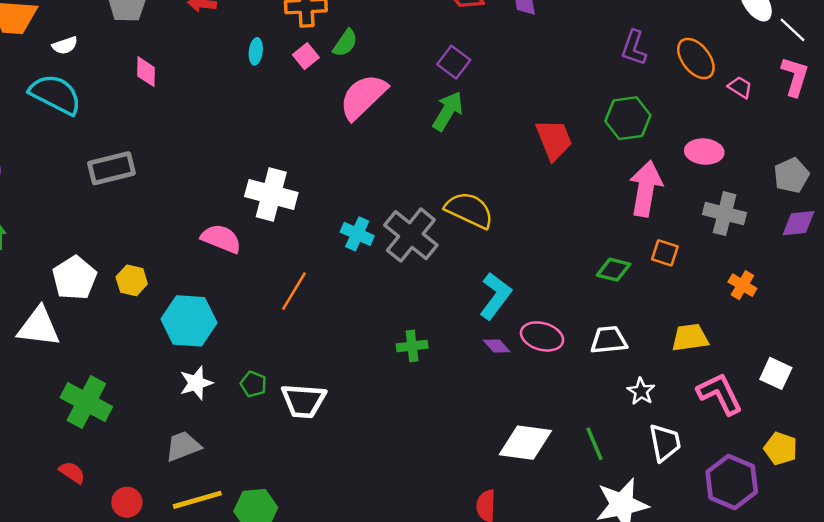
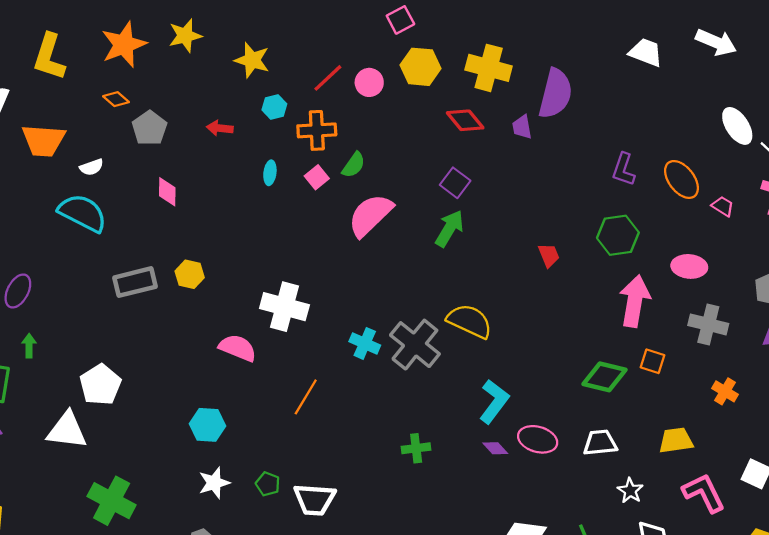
red trapezoid: (554, 140) -> (549, 255), size x0.6
green diamond: (614, 270) -> (605, 377), size x1.4
yellow hexagon: (132, 280) -> (190, 274), moved
cyan hexagon: (189, 321) -> (207, 425), size x0.7

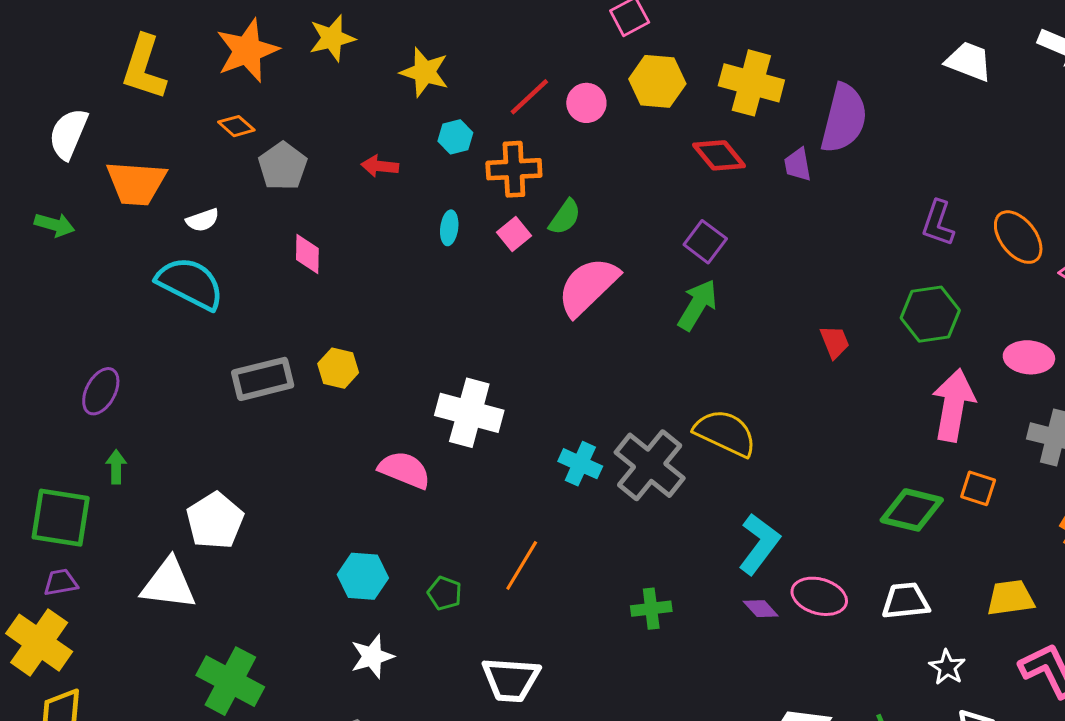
orange line: (306, 397) -> (522, 565), moved
green pentagon: (268, 484) -> (445, 593), moved

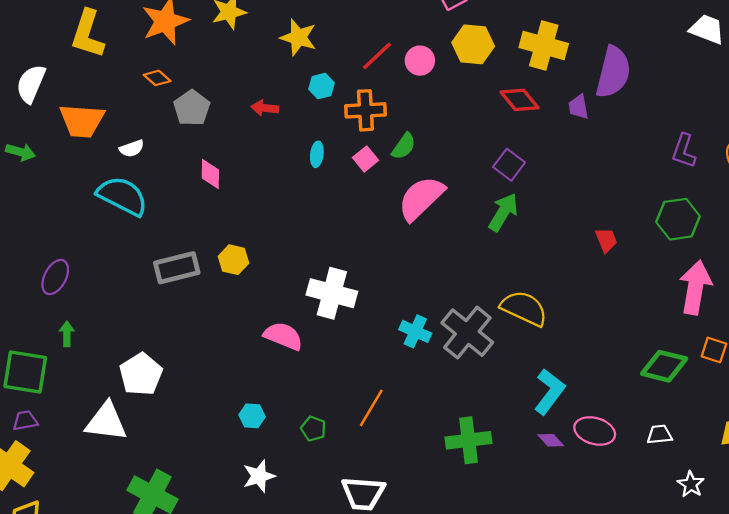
cyan hexagon: (363, 576) -> (252, 416), size x0.7
white trapezoid: (906, 601) -> (660, 434), size x0.7
green cross: (651, 609) -> (468, 440), size x1.5

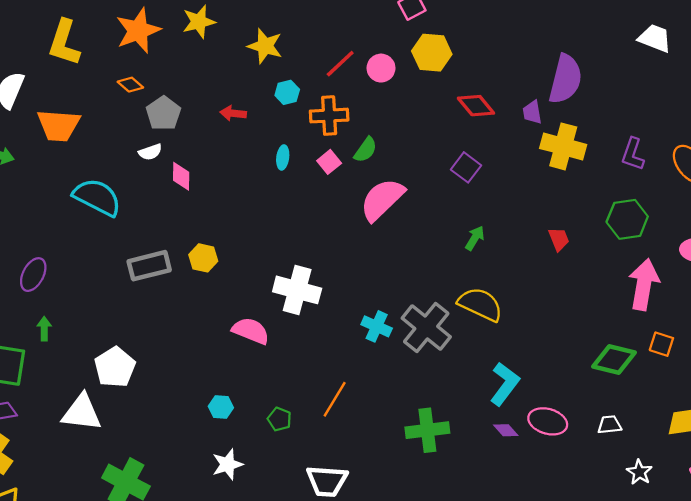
yellow cross: (544, 46) -> (563, 146), moved
white semicircle: (132, 149) -> (150, 152), moved
green arrow: (503, 212) -> (475, 238), moved, size x0.7

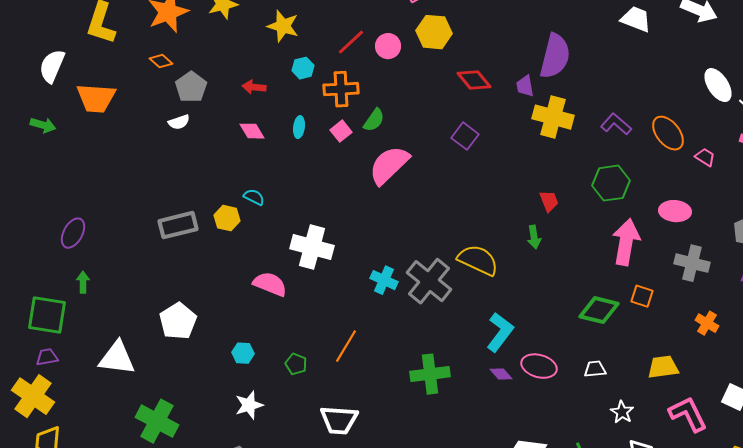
purple L-shape: (633, 154) -> (616, 124), turned 112
pink diamond: (181, 176) -> (252, 131), moved, turned -32
cyan semicircle: (97, 197) -> (254, 197), moved, size x0.5
green arrow: (475, 238) -> (534, 237), moved, turned 140
white pentagon: (115, 367) -> (178, 321), moved

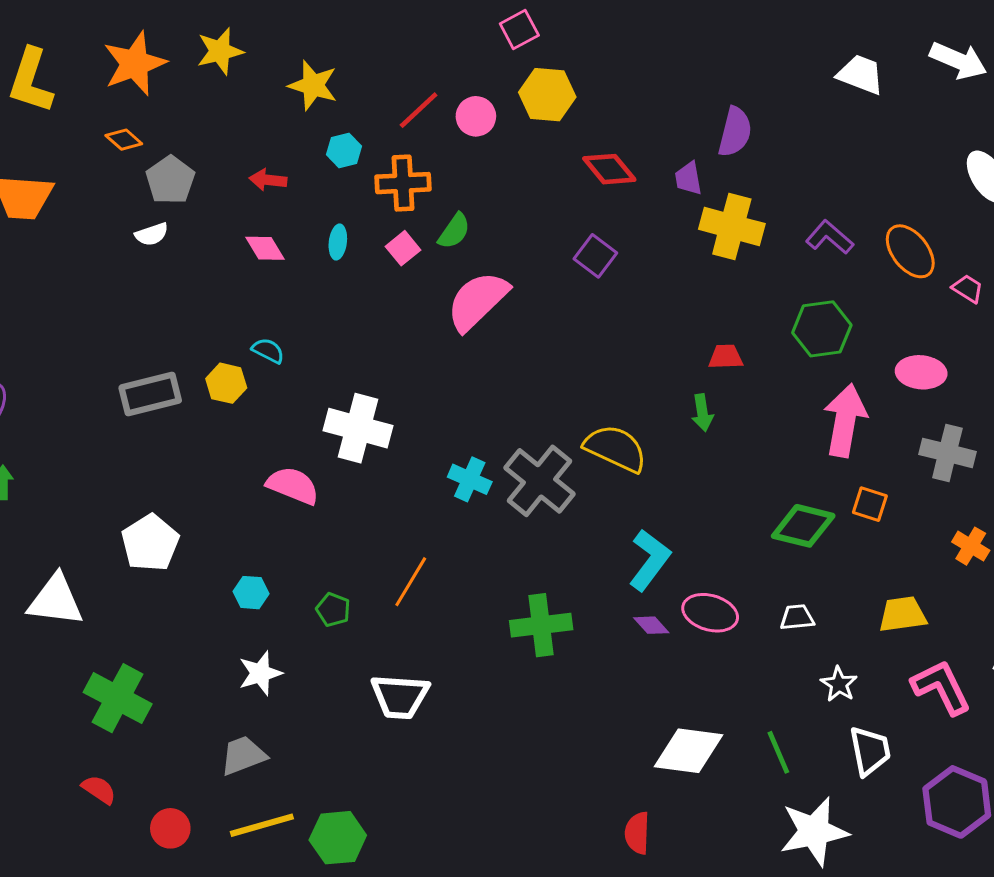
purple semicircle: (555, 56) -> (735, 132), size x0.7
red trapezoid: (549, 201) -> (726, 357), turned -70

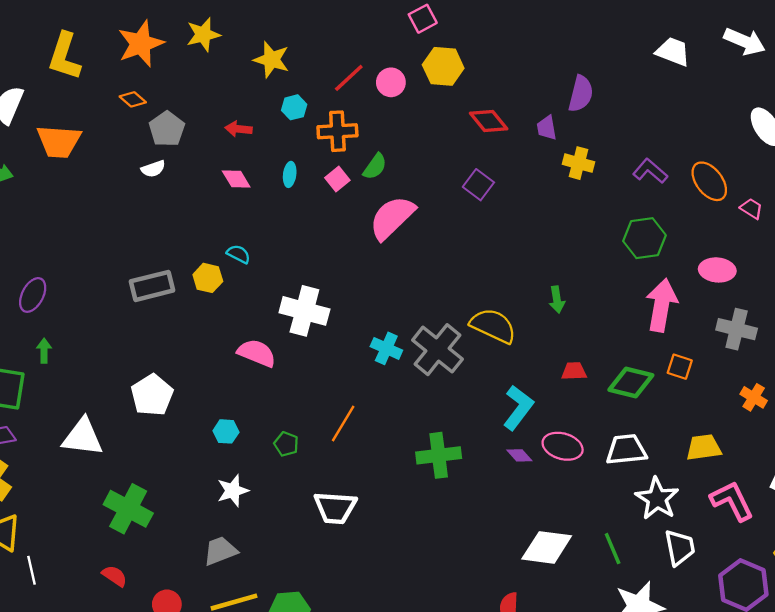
yellow cross: (732, 226) -> (579, 163), size x0.7
red trapezoid: (726, 357) -> (574, 371), moved
white trapezoid: (797, 617) -> (626, 450), size x1.6
white star: (839, 684) -> (657, 499), size x1.6

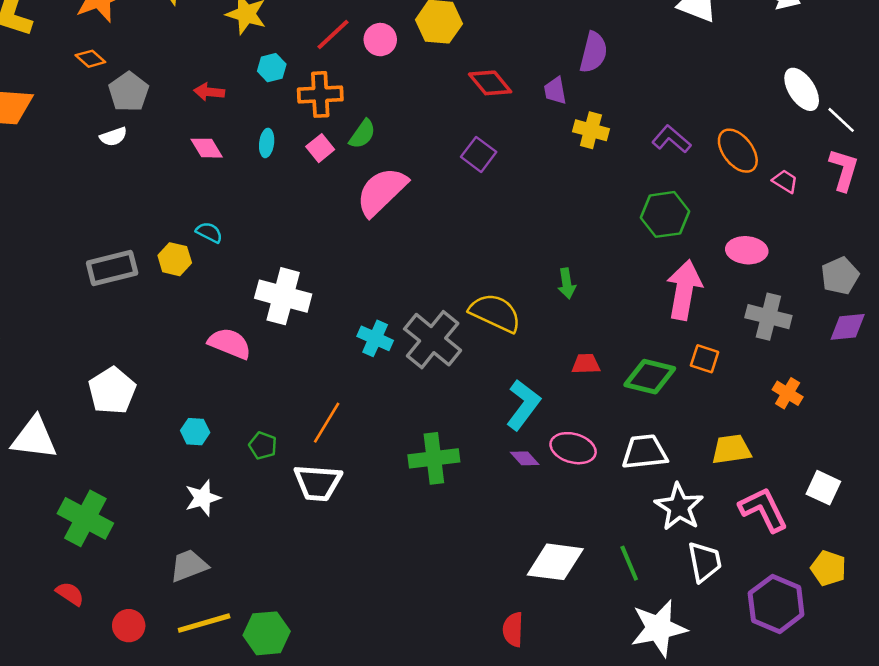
white trapezoid: (335, 508) -> (318, 483), moved

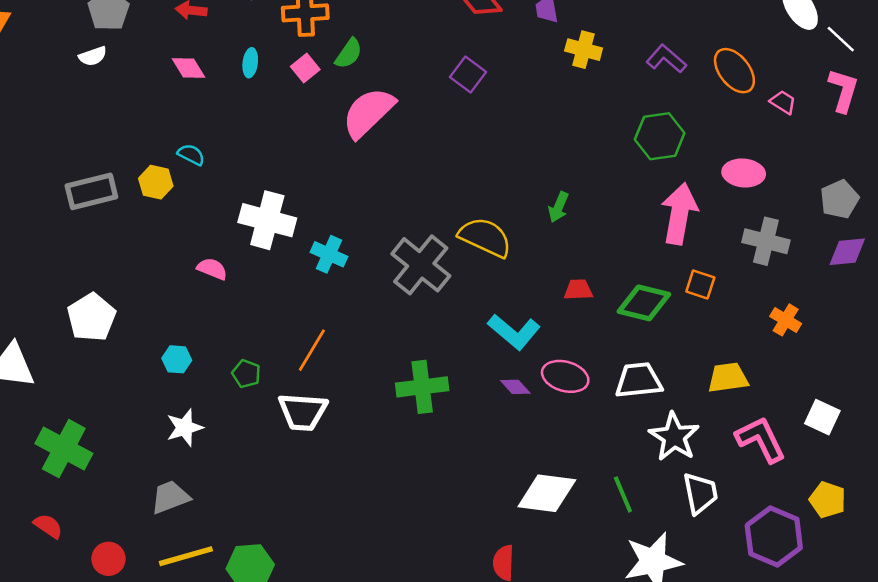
green arrow: (567, 283) -> (559, 207), turned 32
cyan cross: (375, 338) -> (329, 254), moved
pink semicircle: (230, 343) -> (212, 269), size x0.7
cyan L-shape: (523, 405) -> (514, 332), turned 93

